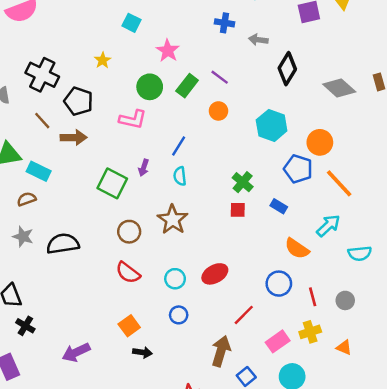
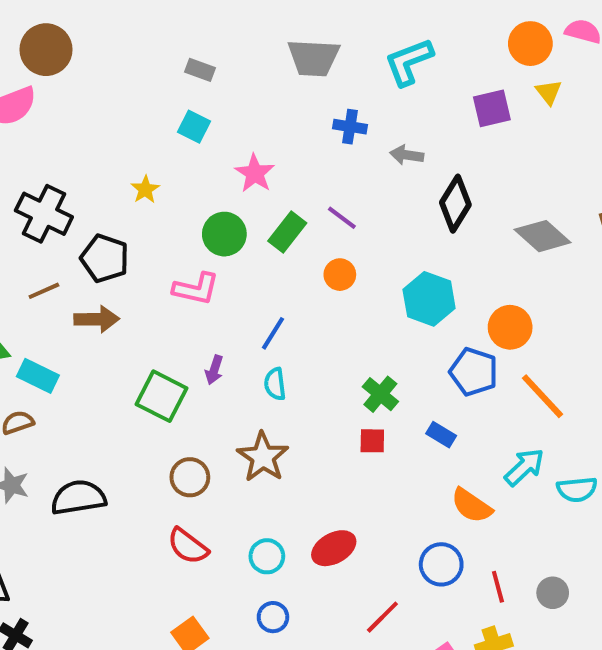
brown line: (42, 121) -> (44, 291), turned -72
cyan semicircle: (360, 253) -> (577, 489), moved

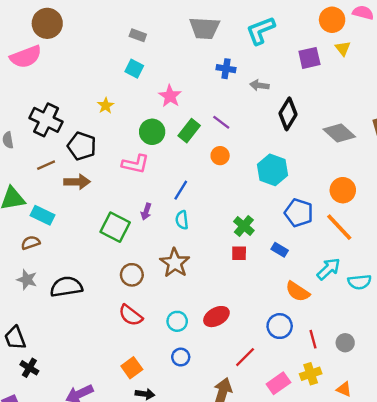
orange circle: (510, 327) -> (343, 190), moved

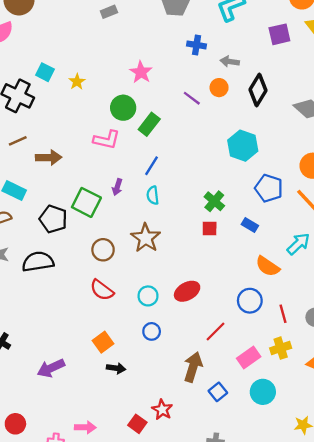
gray rectangle: (138, 35) -> (109, 12), turned -42
cyan square: (134, 69) -> (45, 72), moved
green rectangle: (189, 131) -> (149, 124), moved
black pentagon: (82, 146) -> (53, 219), moved
orange circle: (220, 156) -> (219, 88), moved

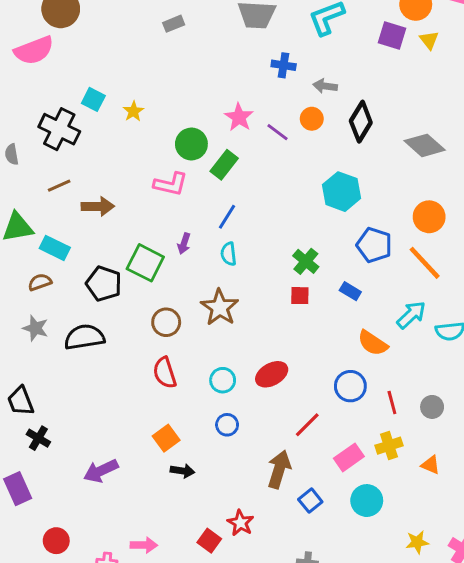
purple square: (279, 34) -> (392, 36), moved, turned 30
pink star: (141, 72) -> (239, 117), moved
red semicircle: (102, 290) -> (165, 373), turned 35

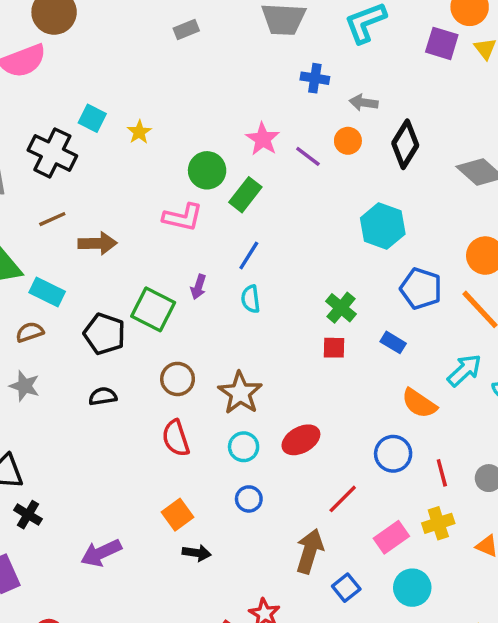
brown star: (220, 307) -> (240, 393), moved
black semicircle: (84, 337) -> (103, 396), moved, size x0.6

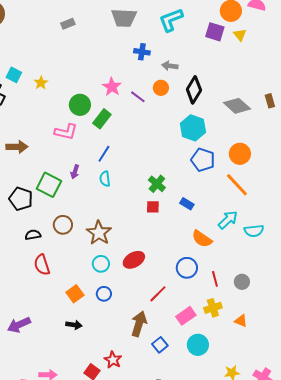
cyan hexagon: (383, 226) -> (193, 128), moved
blue pentagon: (421, 289) -> (203, 160), moved
black semicircle: (103, 396) -> (33, 235), moved
red semicircle: (176, 438) -> (42, 265), moved
orange square: (178, 515) -> (75, 294), moved

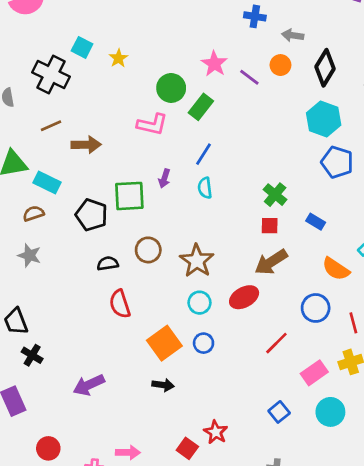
green square: (49, 185) -> (129, 196), turned -30
orange square: (75, 294) -> (164, 343), size x1.4
brown arrow: (139, 324) -> (271, 262), moved, turned -140

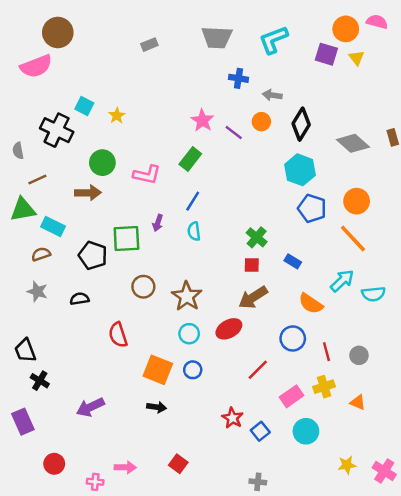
green circle: (171, 88) -> (102, 163), moved
brown line: (51, 126) -> (37, 179), moved
black semicircle: (108, 263) -> (79, 299), moved
orange square: (164, 343) -> (158, 370), turned -32
red star: (216, 432) -> (232, 418), moved

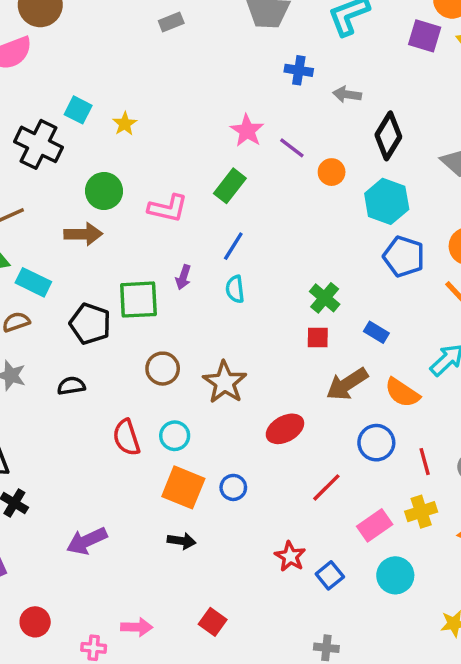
orange circle: (261, 122) -> (332, 172), moved
brown arrow: (253, 298) -> (347, 384), moved
cyan circle: (189, 334) -> (175, 436), moved

